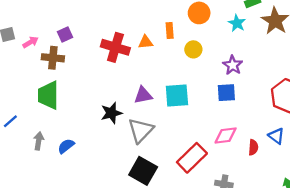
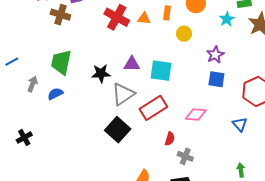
blue square: (226, 93) -> (216, 79), moved
green trapezoid: (48, 95) -> (61, 62), moved
red semicircle: (253, 147) -> (170, 139), moved
red rectangle: (192, 158) -> (153, 108), moved

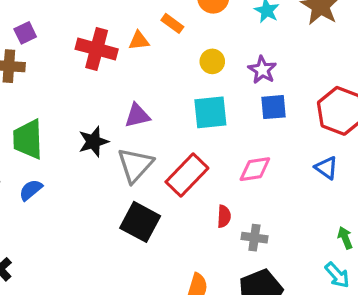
orange rectangle: (167, 13) -> (172, 23), turned -48
yellow circle: (184, 34) -> (212, 61), moved
cyan square: (161, 71) -> (210, 112), moved

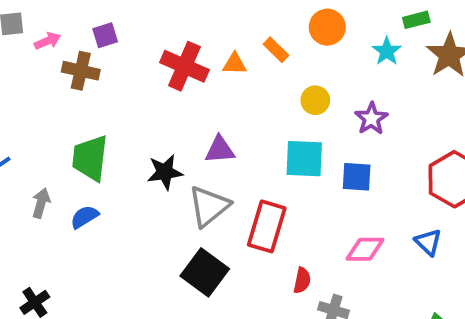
blue square: (273, 107) -> (357, 177), moved
pink diamond: (255, 169) -> (365, 249), moved
red rectangle: (187, 175) -> (267, 226), turned -36

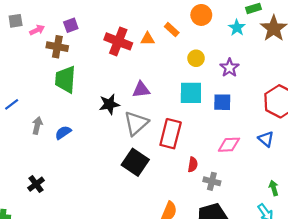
green trapezoid: (90, 158) -> (65, 79), moved

